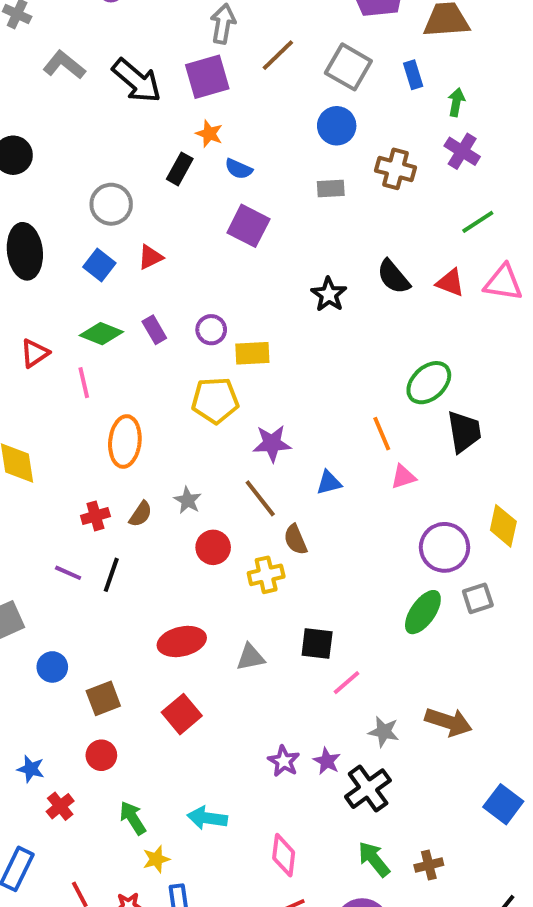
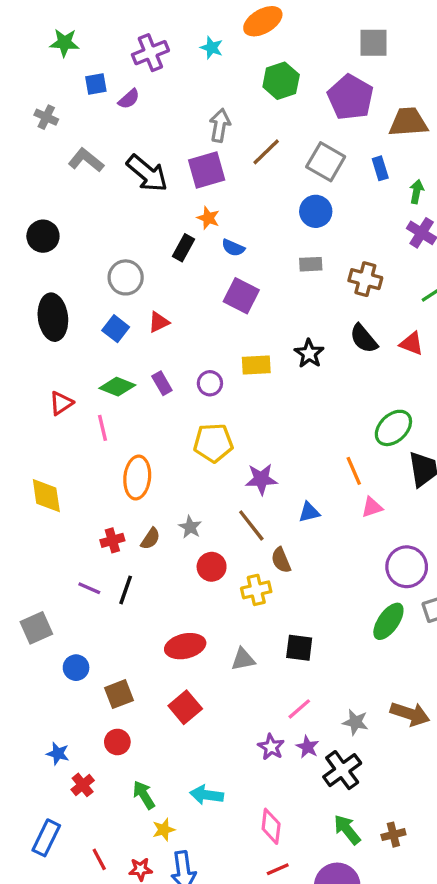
brown cross: (395, 169) -> (365, 279), moved
yellow rectangle: (252, 353) -> (256, 365), moved
pink line: (346, 683) -> (299, 709), moved

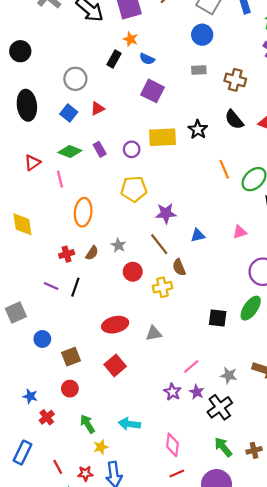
yellow rectangle: (256, 365) -> (162, 137), size x1.4
orange line: (354, 471) -> (224, 169), moved
black square: (299, 648) -> (218, 318), moved

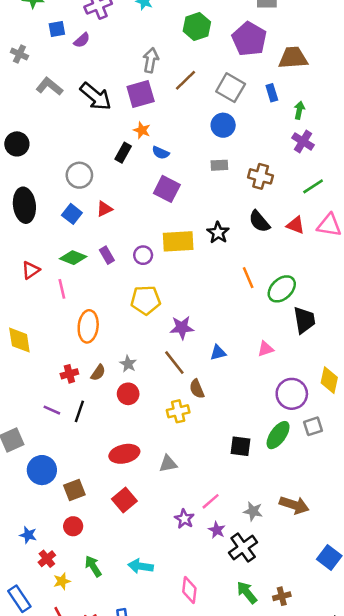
red circle: (133, 272) -> (128, 394), moved
blue circle: (42, 339) -> (42, 470), size x1.5
purple star: (172, 392) -> (184, 519), moved
yellow star: (101, 447) -> (62, 581), moved
blue rectangle: (22, 453) -> (19, 599), turned -60

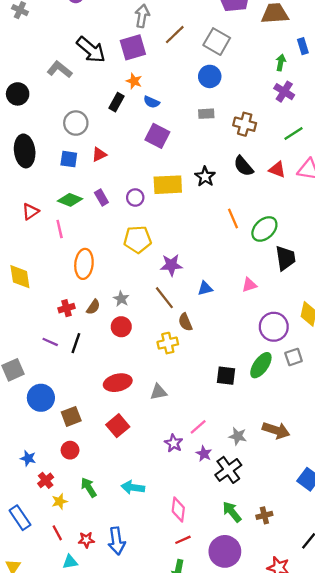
gray L-shape: (49, 86) -> (60, 69), moved
blue rectangle: (272, 93) -> (303, 46), moved
blue square: (72, 214) -> (69, 159), turned -30

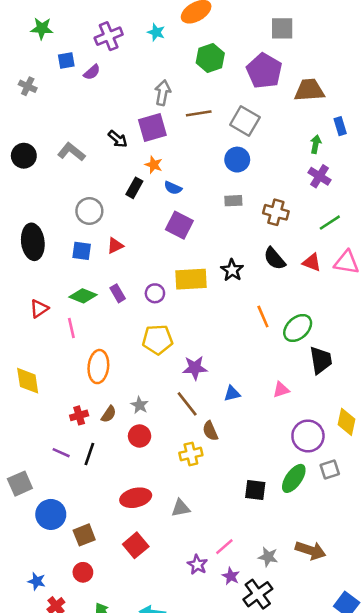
brown line: (175, 35) -> (199, 113), turned 35
black arrow: (91, 50) -> (118, 139), moved, size x0.6
black circle: (18, 94) -> (24, 156), moved

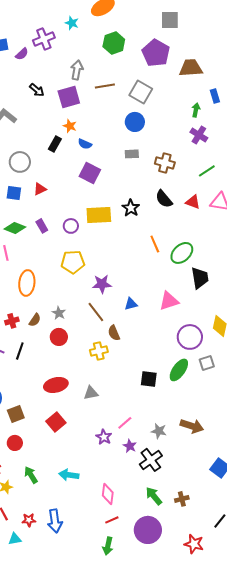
purple cross: (109, 36) -> (44, 39), moved
black arrow: (118, 139) -> (37, 90), moved
pink triangle: (281, 390) -> (169, 301), size x1.5

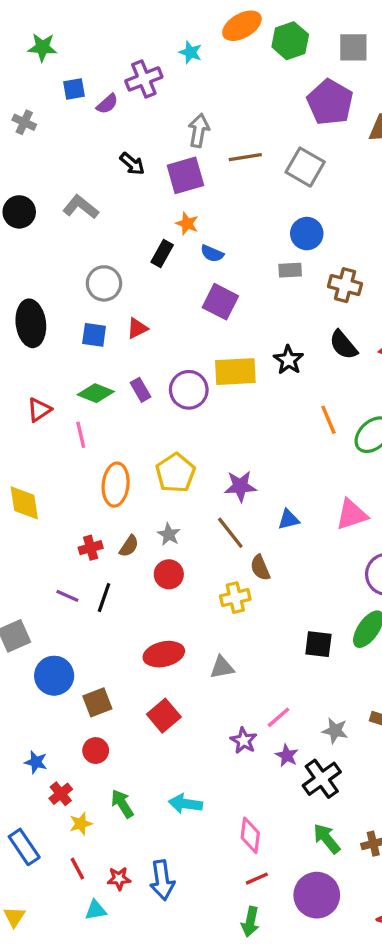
green hexagon: (114, 43) -> (290, 41), moved
blue circle: (135, 122) -> (307, 234), moved
purple circle: (71, 226) -> (189, 390), size x1.5
yellow pentagon: (73, 262) -> (175, 473), moved, turned -30

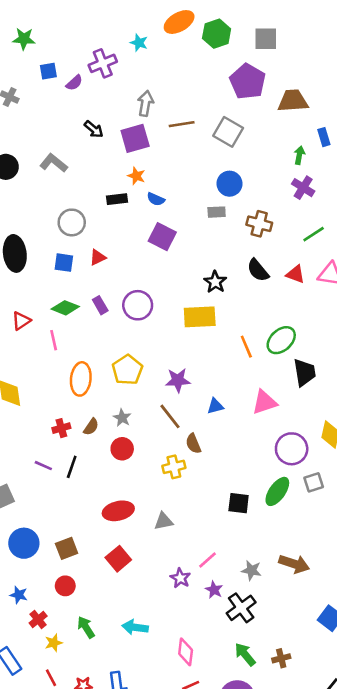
black rectangle: (162, 253) -> (117, 199), turned 54
yellow rectangle: (235, 372) -> (200, 317), moved
orange line: (328, 420) -> (246, 347), moved
blue circle: (54, 676) -> (24, 543), moved

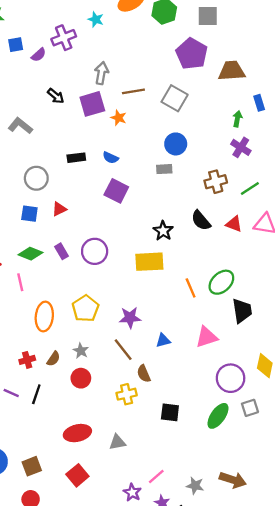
orange star: (136, 176) -> (119, 118), moved
brown cross: (259, 224) -> (216, 182), moved, turned -30
black square: (239, 503) -> (170, 412), moved

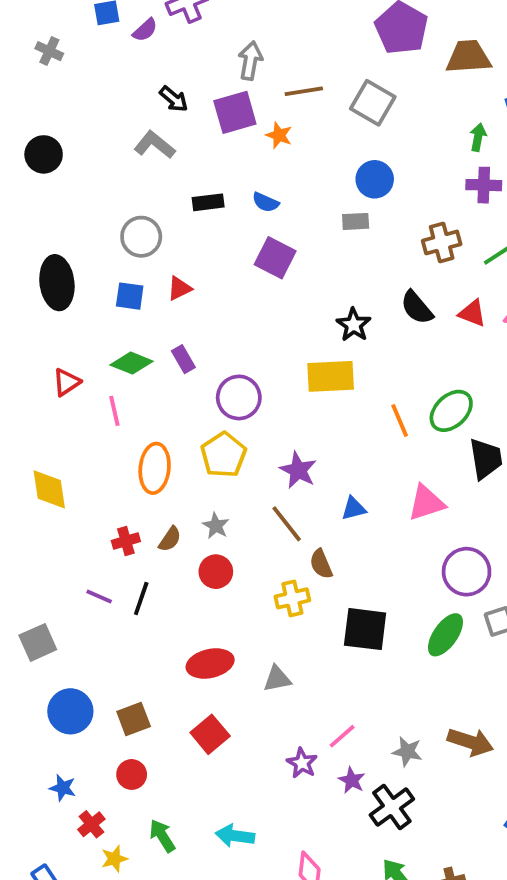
gray L-shape: (20, 126) -> (155, 145), moved
purple cross: (241, 147) -> (484, 185), turned -30
purple circle: (95, 251) -> (239, 397), moved
purple star: (130, 318) -> (298, 470), turned 30
black square: (170, 412) -> (365, 629), size x1.4

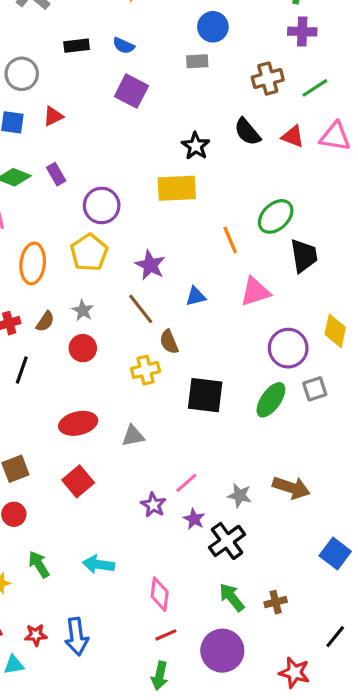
orange line: (400, 420) -> (230, 240), moved

